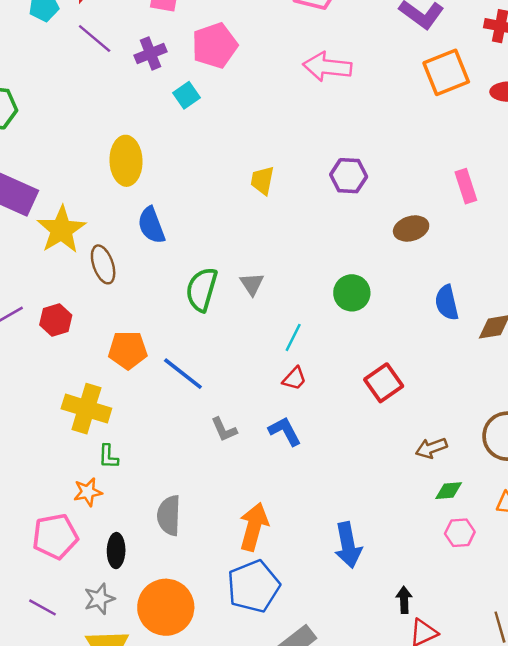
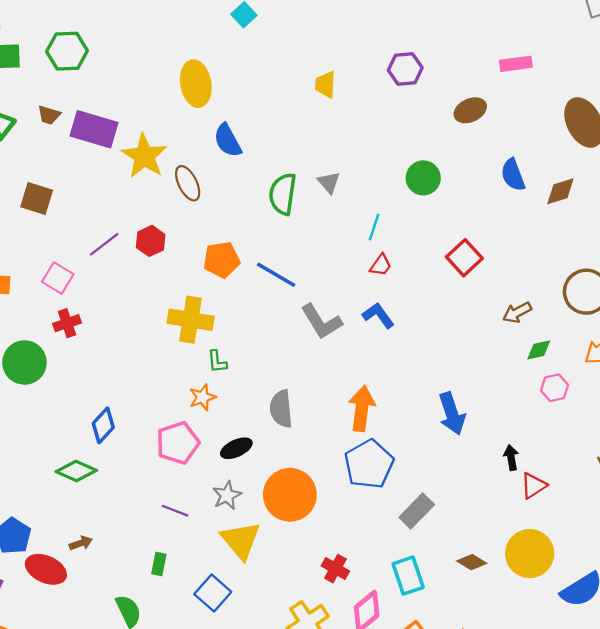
pink rectangle: (466, 186) -> (516, 64), turned -72
gray L-shape: (224, 430) -> (321, 322), size x1.6
black ellipse: (116, 551) -> (236, 448), turned 72

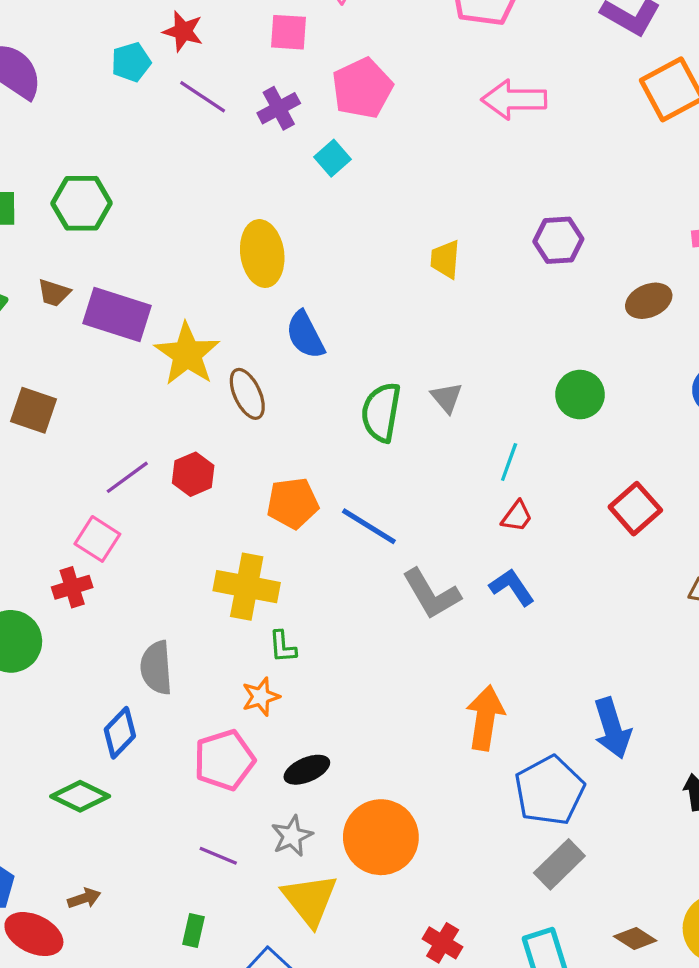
pink square: (58, 278) -> (97, 539), moved
gray semicircle: (281, 409) -> (156, 668), moved
blue pentagon: (369, 464) -> (549, 791), moved

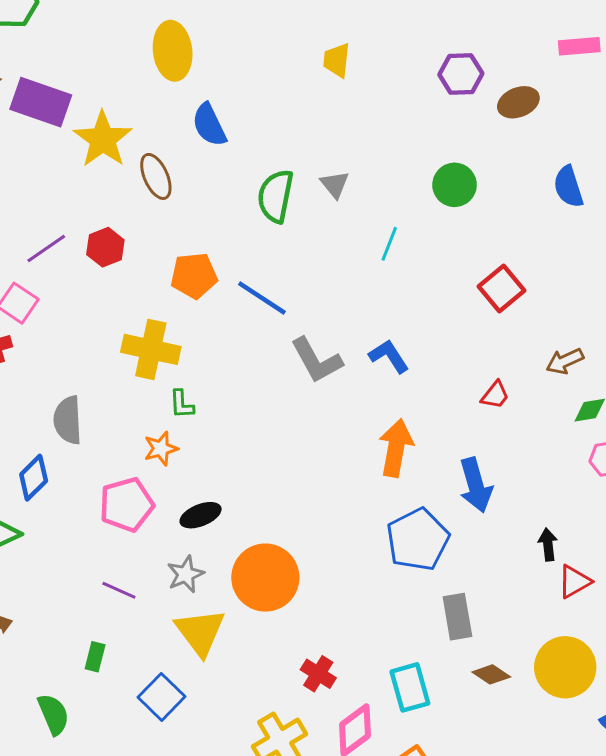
purple hexagon: (558, 240) -> (461, 74), moved
red trapezoid: (517, 516) -> (495, 395), moved
orange arrow: (485, 718) -> (396, 448), moved
gray rectangle: (559, 864) -> (457, 617), moved, turned -57

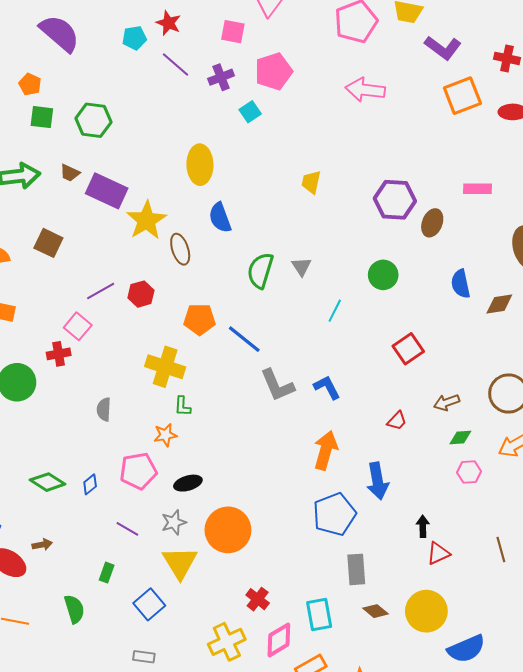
purple hexagon: (461, 74) -> (395, 200), size x1.4
brown ellipse: (518, 102) -> (432, 223), turned -52
gray semicircle: (68, 420) -> (104, 409), size x0.7
blue diamond: (34, 478) -> (90, 484), moved, size x0.7

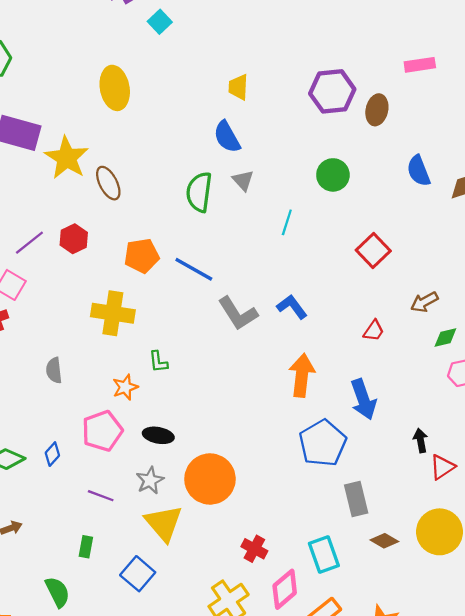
blue semicircle: (220, 218) -> (227, 137), moved
green L-shape: (183, 406) -> (158, 362), moved
black ellipse: (188, 483) -> (158, 435), turned 36

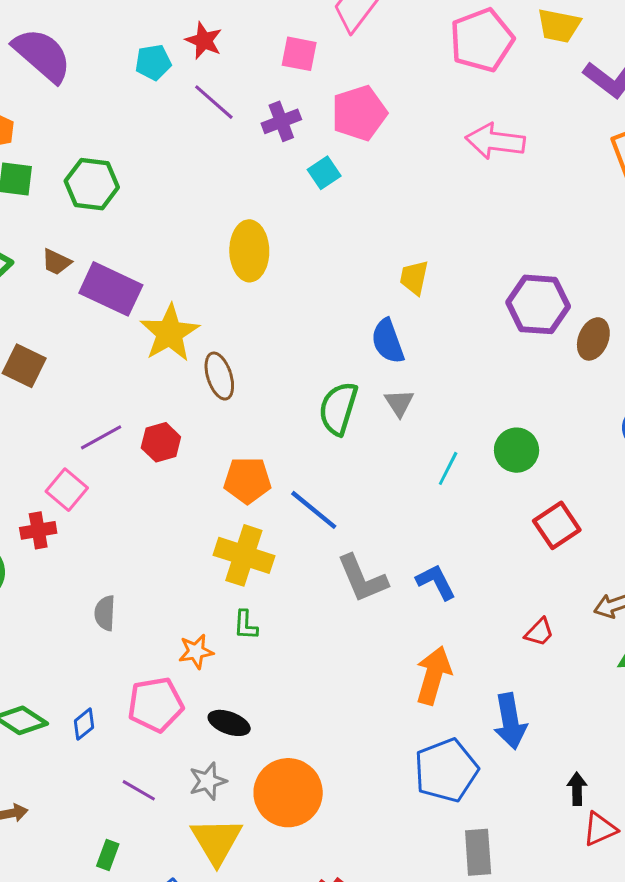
green circle: (333, 175) -> (517, 450), moved
yellow cross: (113, 313) -> (244, 555), moved

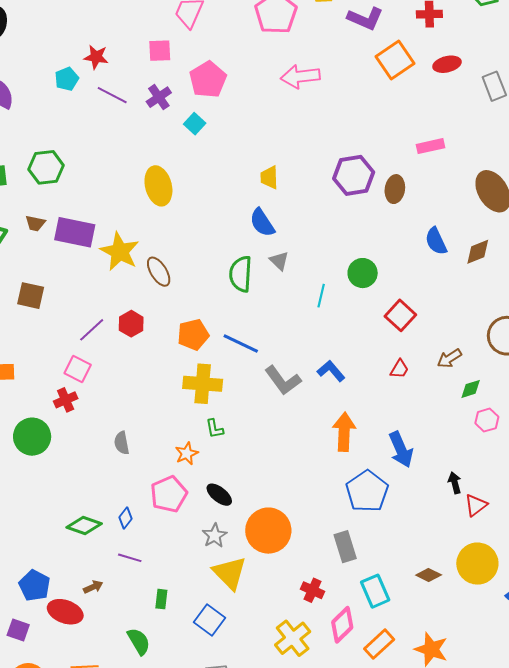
red trapezoid: (539, 632) -> (399, 369), moved
black ellipse: (229, 723) -> (219, 495), turned 32
purple line: (139, 790) -> (130, 558), moved
gray rectangle: (478, 852) -> (345, 547), moved

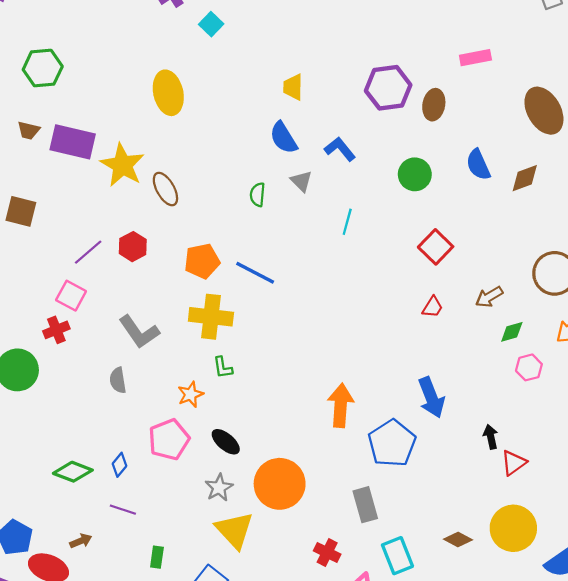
green circle: (363, 273) -> (415, 174), moved
green semicircle: (241, 274) -> (258, 195), size x0.6
blue L-shape: (331, 371) -> (340, 149), moved
gray L-shape: (283, 380) -> (139, 332), moved
orange arrow: (344, 432) -> (341, 405), moved

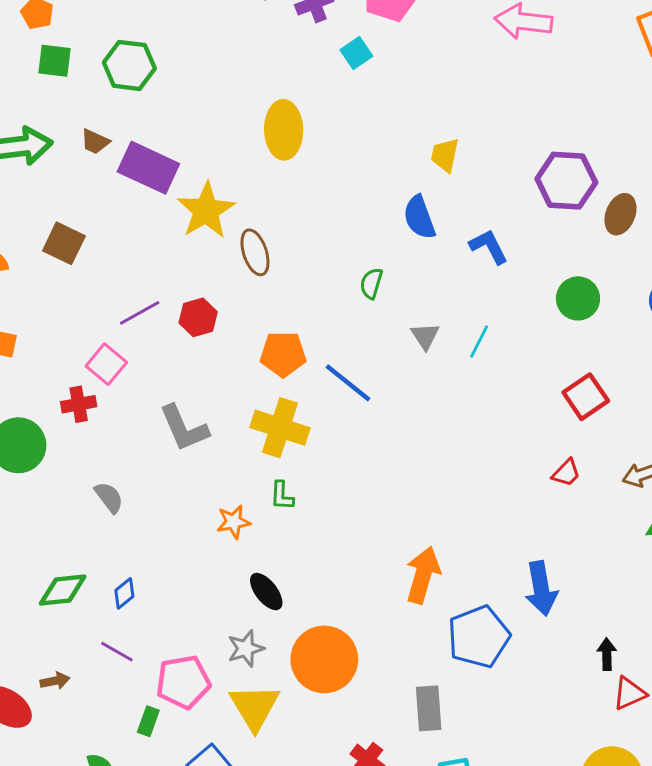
gray triangle: (301, 181) -> (425, 336), moved
gray semicircle: (118, 380) -> (109, 497), moved, turned 140
pink pentagon: (169, 440) -> (183, 682), moved
green diamond: (73, 472) -> (63, 590), turned -39

